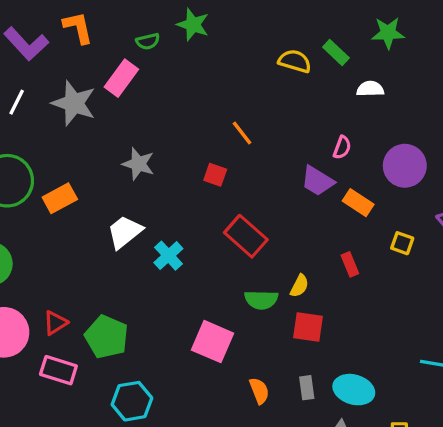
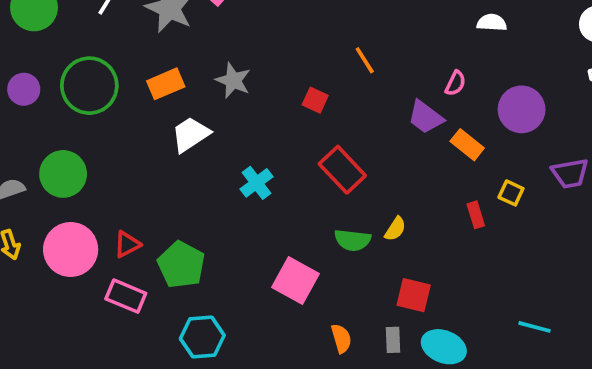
orange line: (242, 133) -> (365, 60), moved
orange rectangle: (60, 198) -> (166, 84), moved
white trapezoid: (125, 232) -> (191, 134), moved
red rectangle: (350, 264) -> (476, 215), moved
red square: (308, 327) -> (414, 295), moved

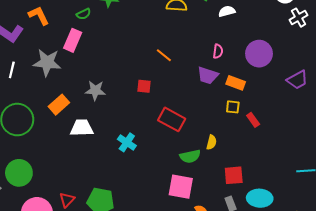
white trapezoid: (191, 134) -> (82, 128), turned 50
yellow square: (511, 193) -> (233, 107), moved
pink square: (295, 281) -> (181, 187), moved

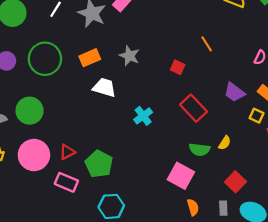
purple trapezoid: (208, 75) -> (234, 92), moved
red square: (234, 175) -> (235, 182), turned 30

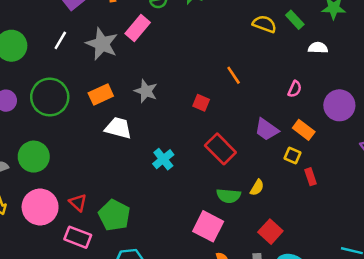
red triangle: (67, 152) -> (78, 203), turned -49

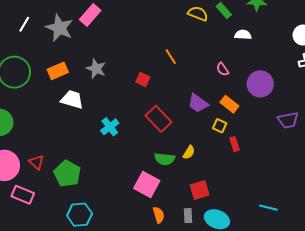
pink semicircle: (295, 89) -> (223, 69), turned 120
red square: (270, 232) -> (200, 190), turned 30
pink rectangle: (78, 237) -> (23, 195), moved

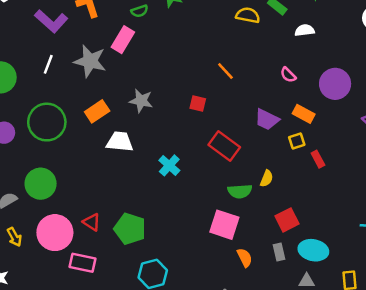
yellow square: (220, 126) -> (297, 141), turned -32

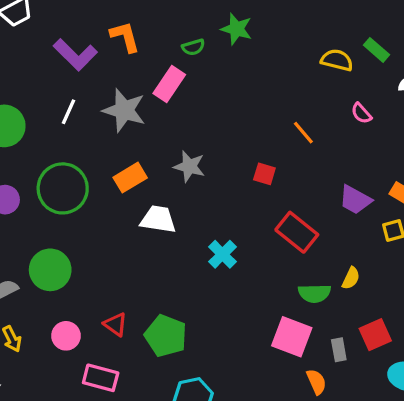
pink semicircle: (288, 75) -> (361, 113), moved
pink circle: (55, 233) -> (66, 336), size x0.6
gray rectangle: (279, 252) -> (339, 350), moved

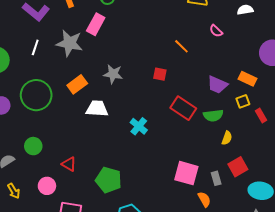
green circle: (50, 270) -> (33, 146), size x0.7
yellow semicircle: (351, 278) -> (227, 138), moved
green semicircle: (314, 293) -> (213, 115), moved
red triangle: (115, 324) -> (69, 164), moved

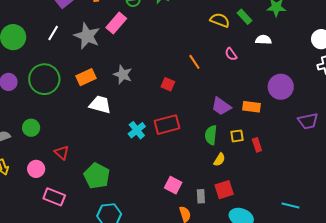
orange rectangle: (248, 79) -> (252, 107), turned -30
yellow square: (243, 101) -> (237, 136), moved
red rectangle: (183, 108) -> (167, 125), moved, turned -60
green semicircle: (213, 115) -> (211, 135), turned 90
pink square: (186, 173) -> (173, 185), size x0.7

